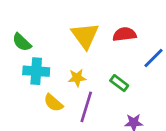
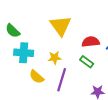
red semicircle: (124, 34) -> (91, 42), moved

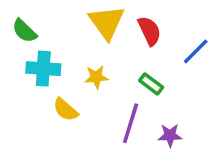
red semicircle: (91, 42) -> (149, 31), moved, turned 72
purple line: (62, 80) -> (131, 123), moved

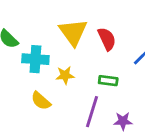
cyan cross: (43, 69) -> (35, 59), moved
green rectangle: (151, 84) -> (108, 81), turned -30

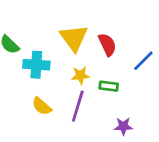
yellow star: (65, 75) -> (81, 75), moved
purple line: (92, 112) -> (78, 106), moved

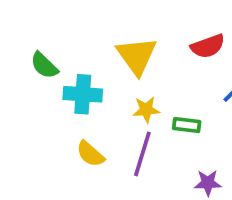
red semicircle: (107, 45) -> (208, 46), moved, turned 95

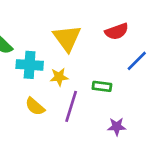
yellow star: (146, 110) -> (59, 77), moved

